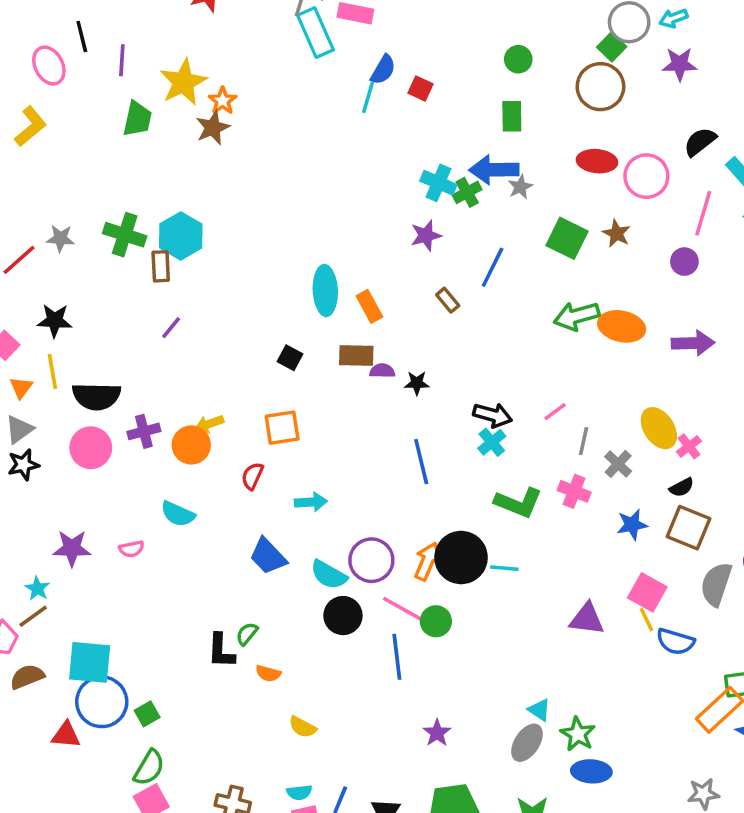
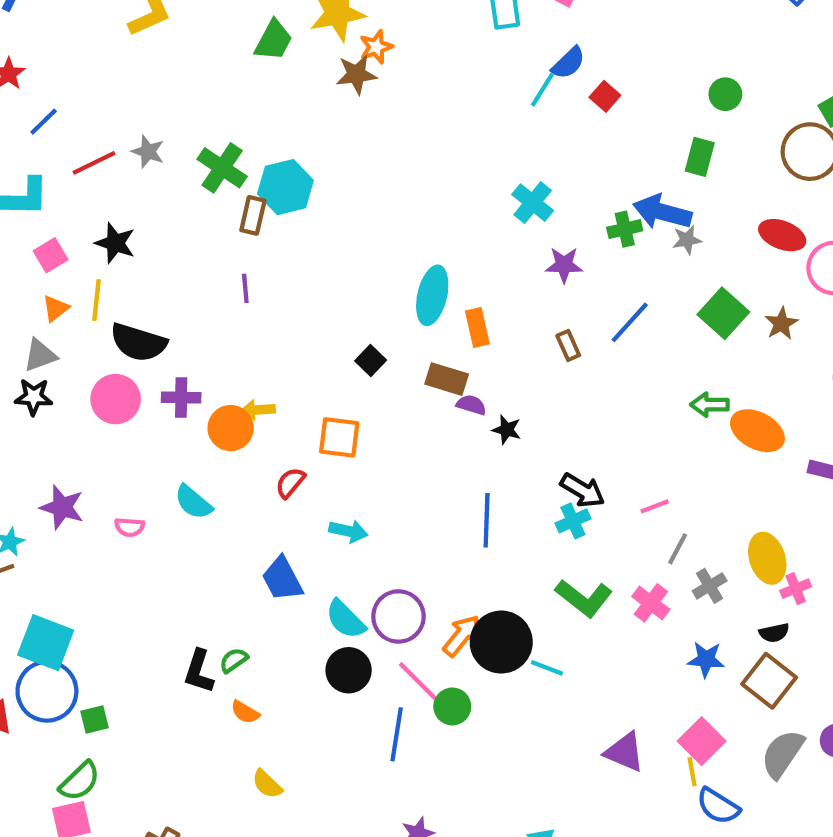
cyan cross: (438, 183) -> (533, 203), moved
green arrow: (577, 316) -> (710, 405), size x0.7
purple line: (171, 328) -> (245, 288), turned -60

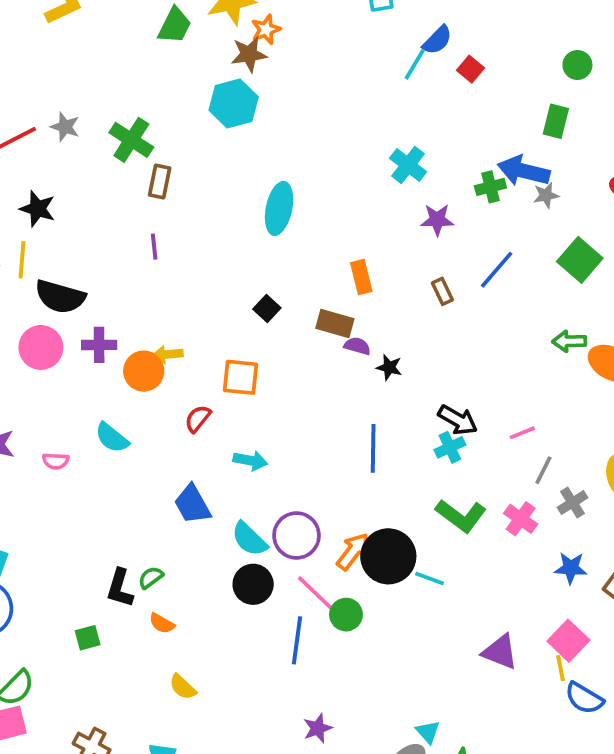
cyan hexagon: (285, 187) -> (234, 104), moved
cyan ellipse: (432, 295) -> (279, 208), moved
green square: (95, 719) -> (88, 638), moved

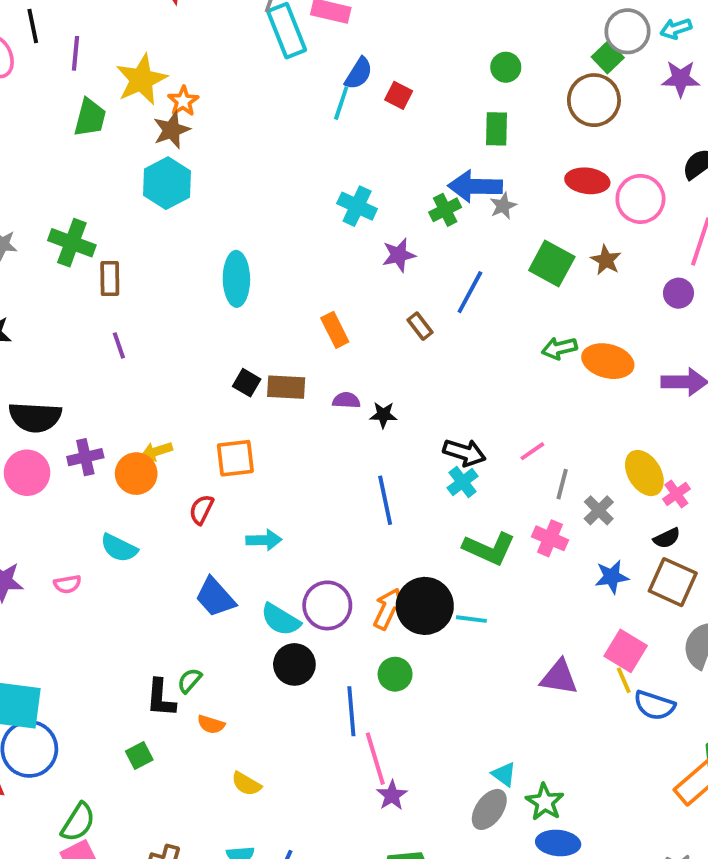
brown rectangle: (335, 324) -> (286, 387), moved
pink line: (318, 595) -> (375, 759), moved, turned 42

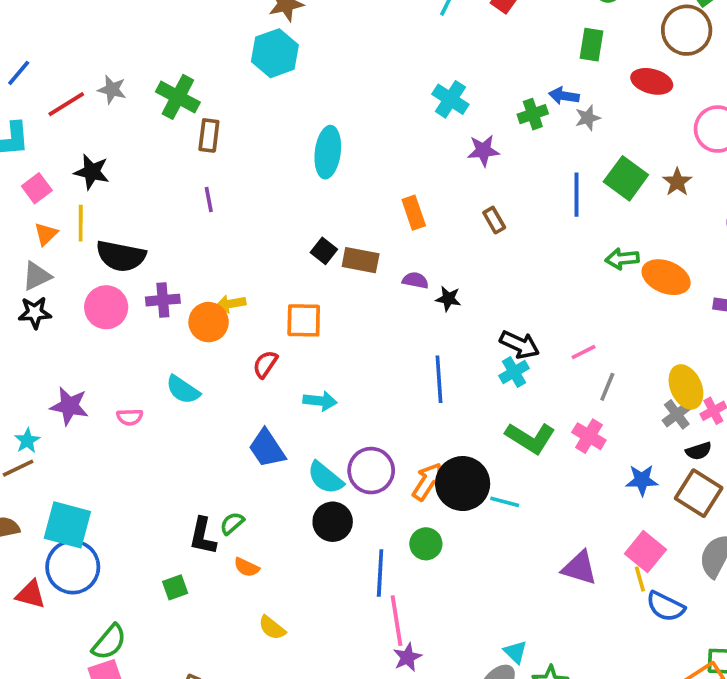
red ellipse: (587, 181) -> (652, 81), moved
blue arrow: (475, 186) -> (564, 96), size x0.6
blue line: (470, 292) -> (577, 195), moved, turned -36
gray cross: (599, 510) -> (677, 414), moved

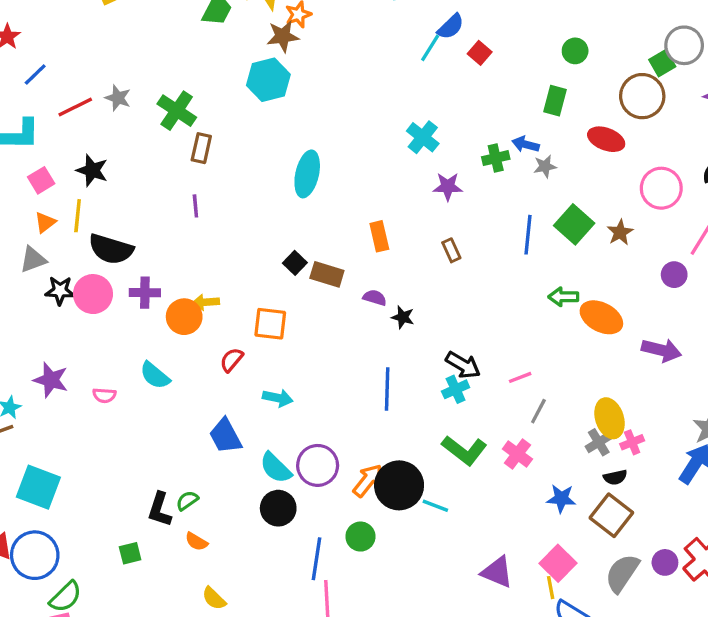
black star: (35, 313) -> (60, 291), moved
blue circle: (73, 567) -> (35, 555), moved

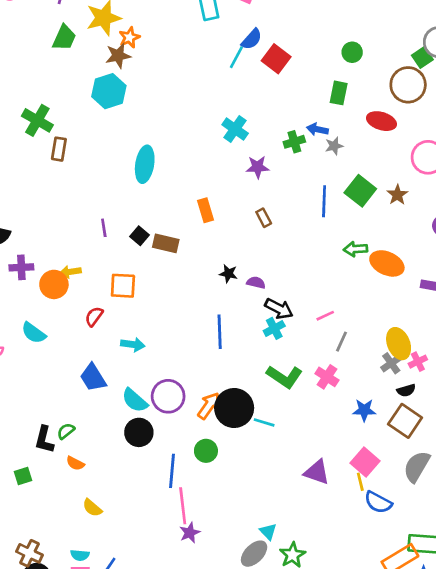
red square: (480, 53) -> (276, 59), size x1.5
purple line: (195, 206) -> (104, 228), moved
purple semicircle: (375, 298) -> (256, 283), moved

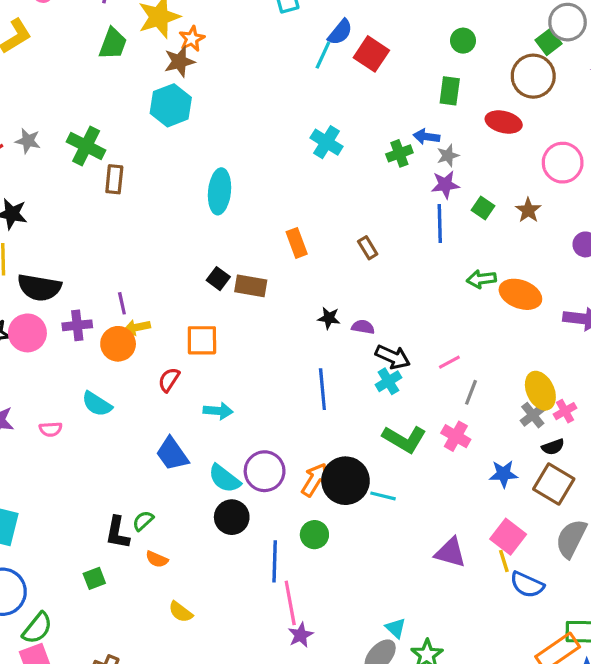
purple star: (258, 167) -> (445, 185), moved
green square: (360, 191) -> (483, 208), size x0.6
purple line: (104, 228) -> (122, 303), moved

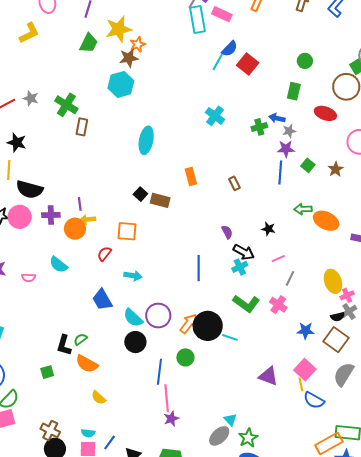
black star: (329, 318) -> (268, 229), moved
purple semicircle: (363, 327) -> (227, 232), turned 48
gray cross: (533, 415) -> (349, 311), moved
orange semicircle: (157, 559) -> (87, 364), size x1.6

